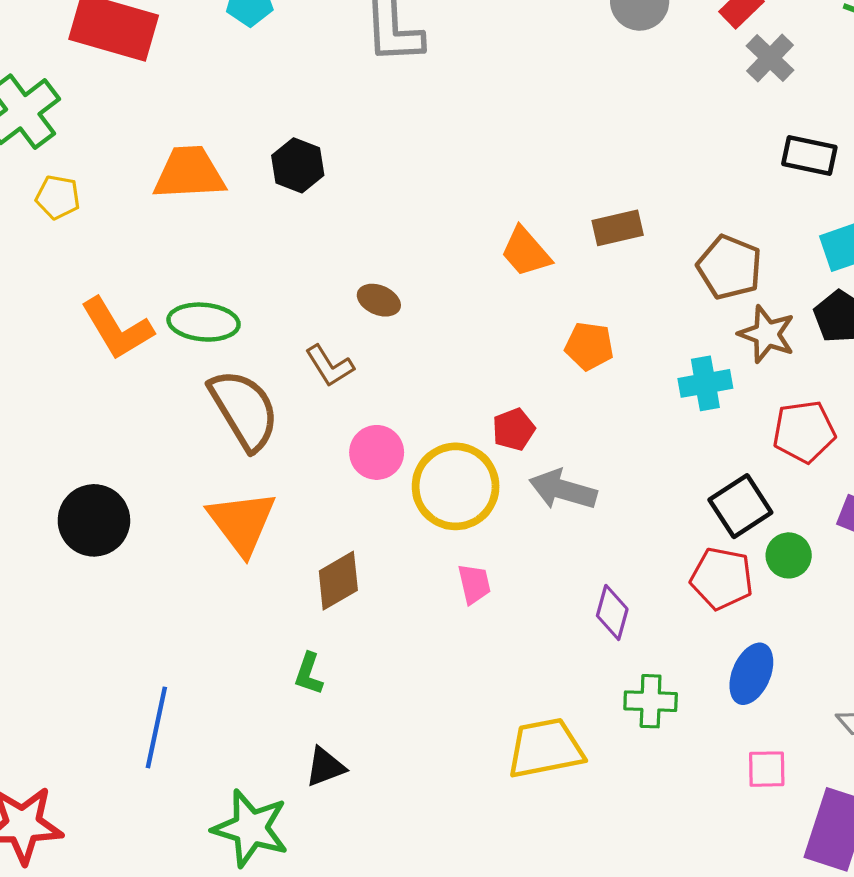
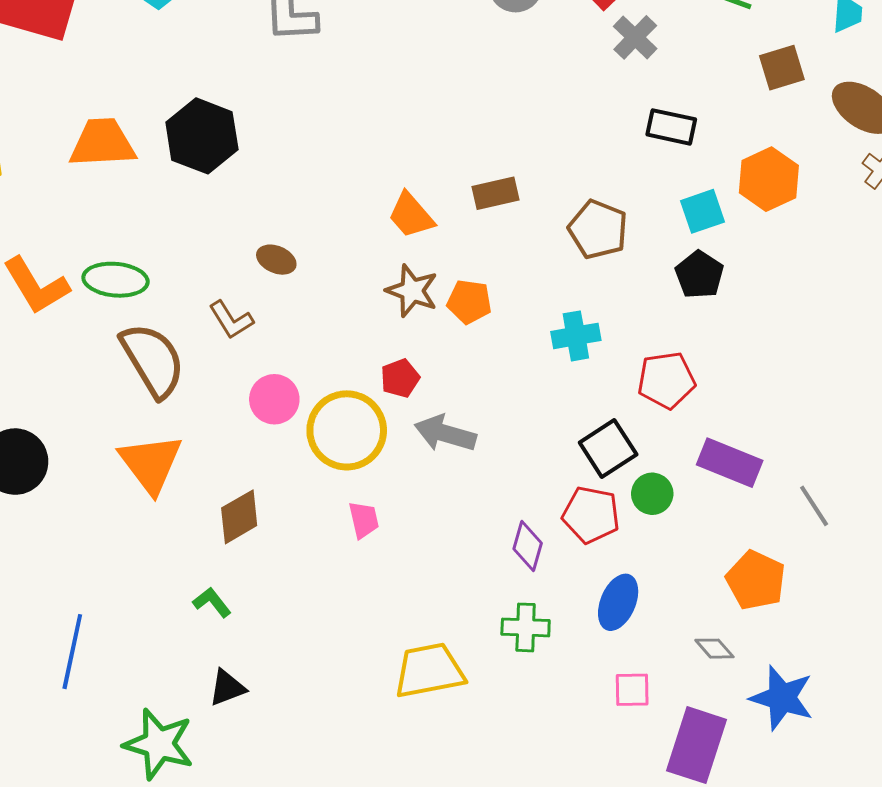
black hexagon: (298, 165) -> (202, 136), size x1.5
brown star: (767, 334) -> (412, 291), moved
purple diamond: (612, 612) -> (528, 546), moved
green L-shape: (309, 674) -> (212, 602), turned 123

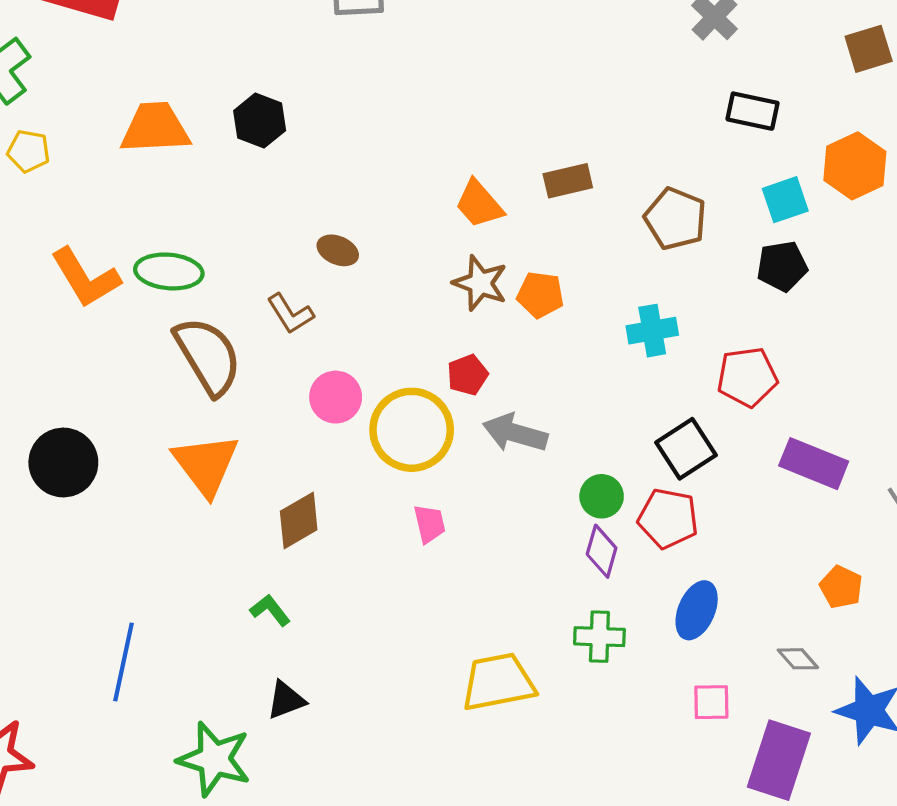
black hexagon: (202, 136) -> (260, 121), size x0.7
black pentagon: (699, 275) -> (782, 266), turned 30
green circle: (652, 494) -> (602, 496), moved
orange pentagon: (756, 580) -> (841, 587), size x0.7

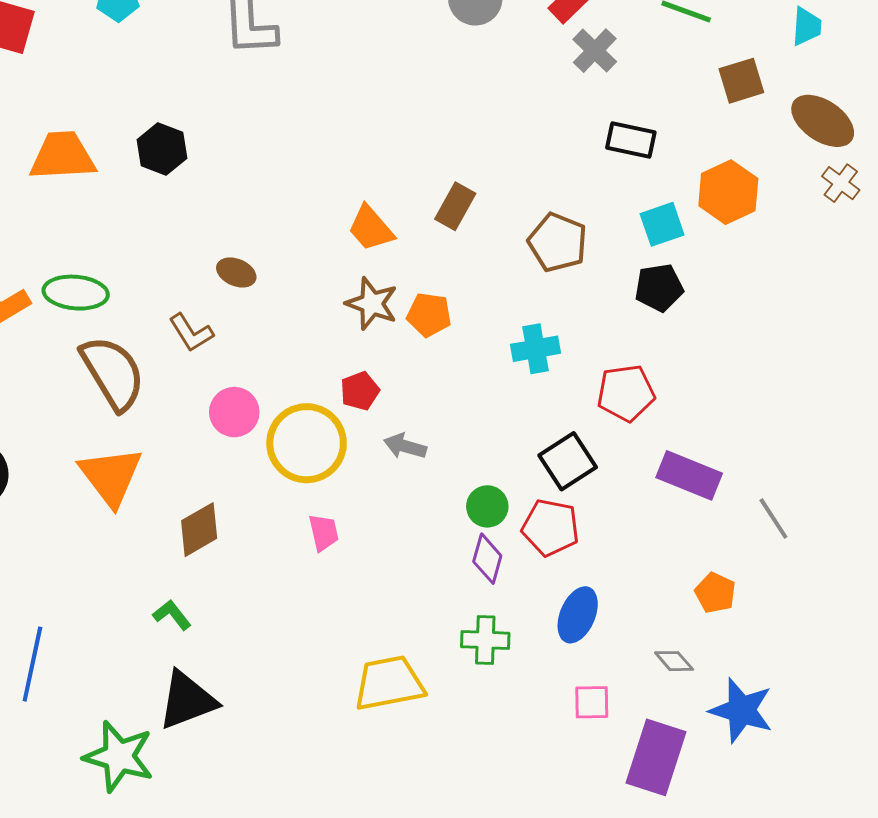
brown rectangle: (568, 181) -> (455, 206), turned -48
gray arrow: (515, 433) -> (405, 446), size x0.7
black triangle: (286, 700) -> (187, 700), size x1.6

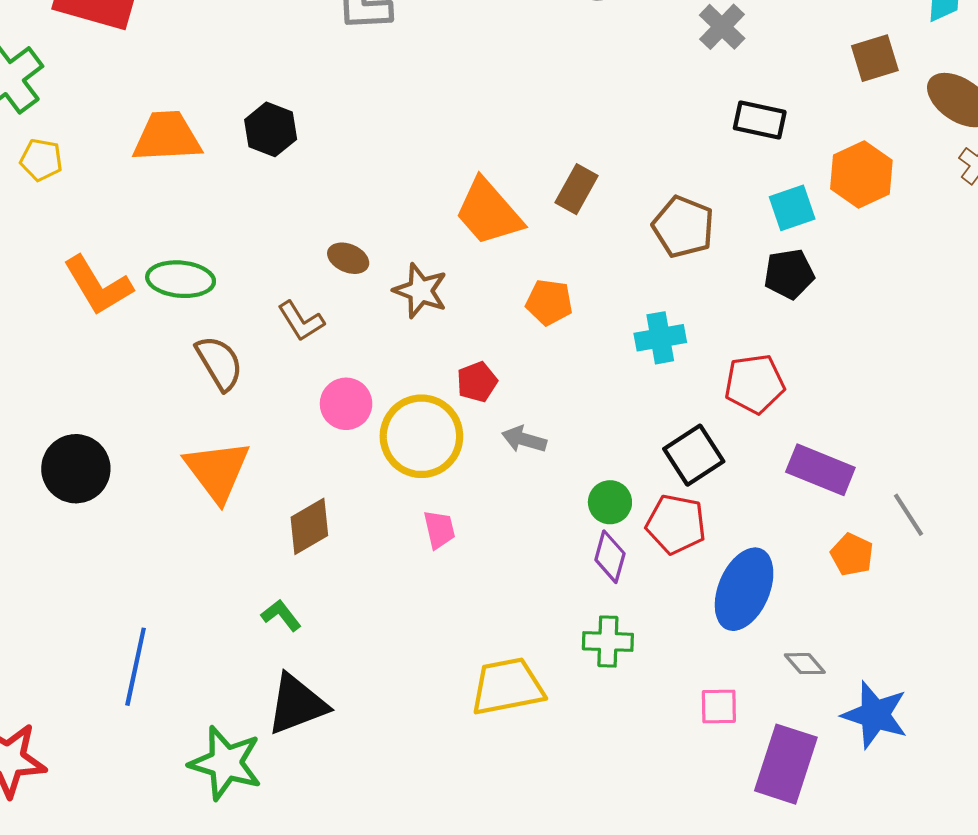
orange trapezoid: (371, 228) -> (488, 212), size x1.4
brown star: (372, 304) -> (420, 291), moved
brown semicircle: (113, 373) -> (219, 363), size x0.7
orange pentagon: (715, 593) -> (852, 555), moved
blue ellipse: (578, 615) -> (744, 589), moved, size x1.4

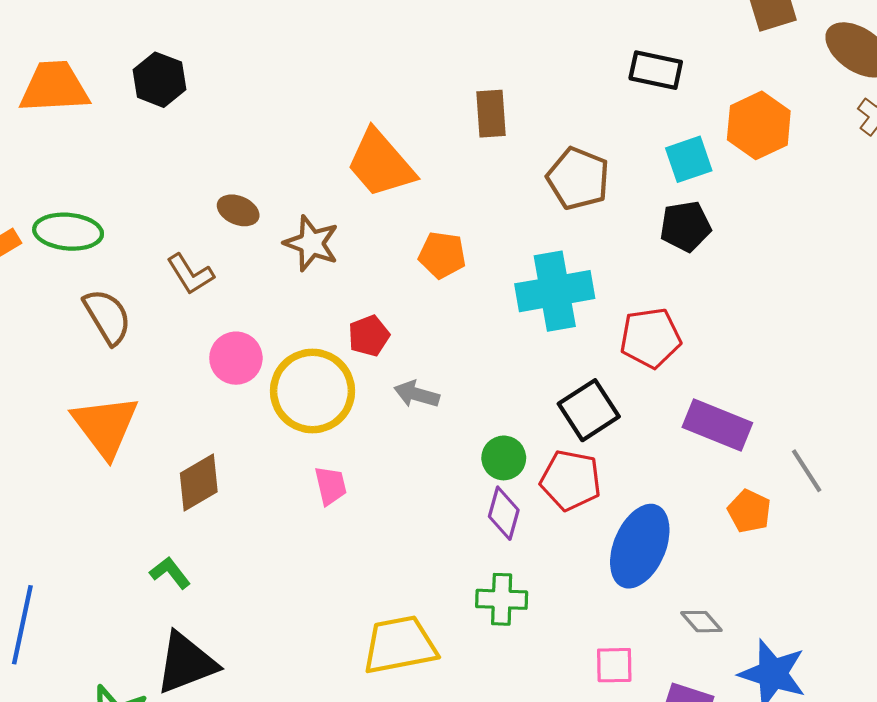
brown rectangle: (576, 189) -> (491, 114), moved, turned -33
cyan cross: (660, 338) -> (555, 291), size x1.5

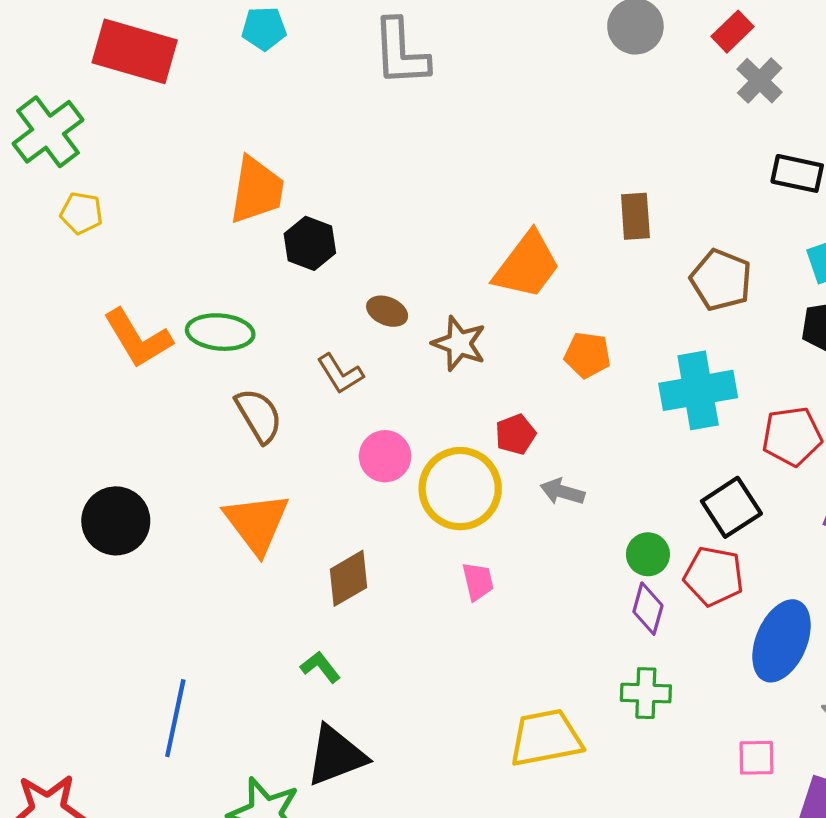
black hexagon: (159, 80) -> (310, 243), moved
orange trapezoid: (54, 87) -> (257, 190), moved, turned 102
orange trapezoid: (380, 164) -> (527, 265), turned -102

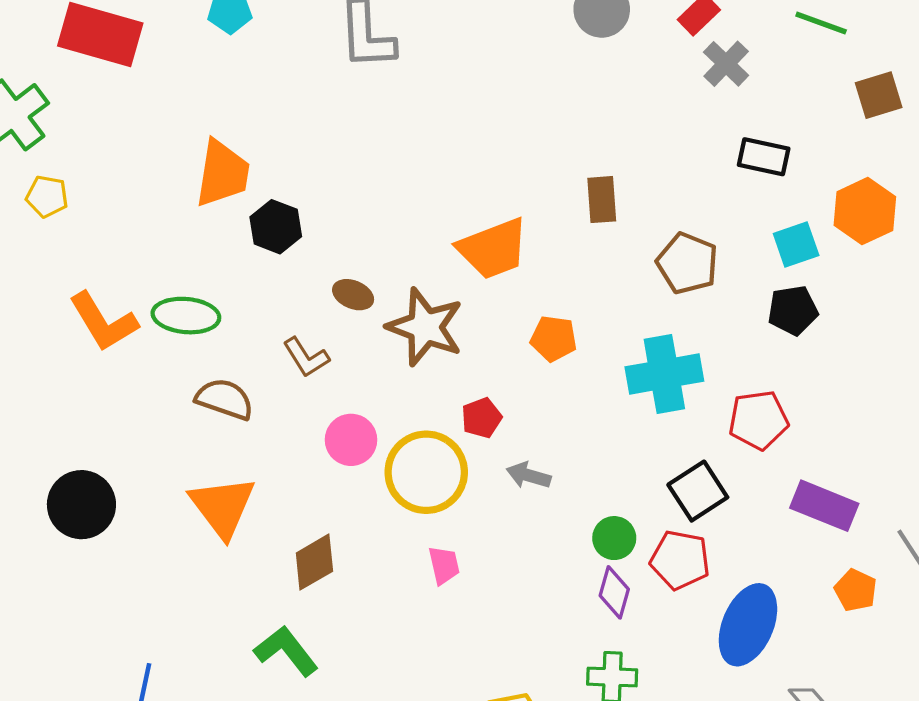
orange trapezoid: (527, 265) -> (493, 249), turned 32
brown star: (459, 344) -> (425, 327), size x1.4
brown semicircle: (259, 416) -> (225, 399), turned -40
green L-shape: (320, 667) -> (286, 651), size x1.6

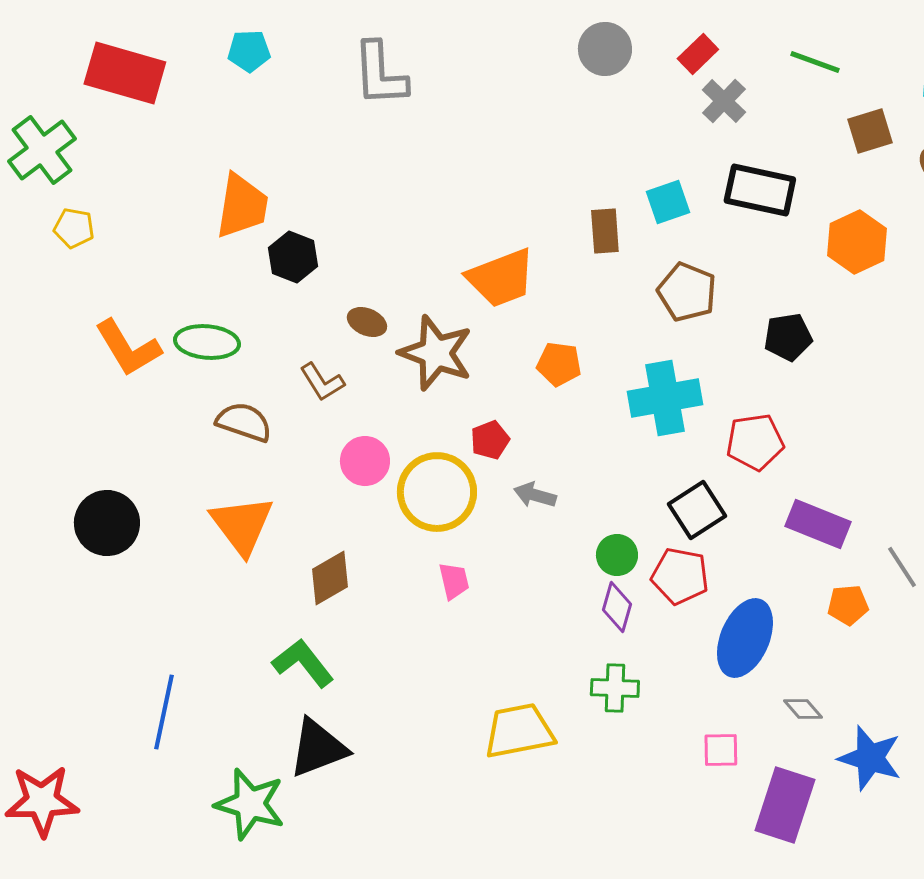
black rectangle: (764, 157) -> (760, 190), size x1.4
cyan square: (796, 244) -> (668, 202), moved
orange pentagon: (856, 590) -> (848, 605), turned -30

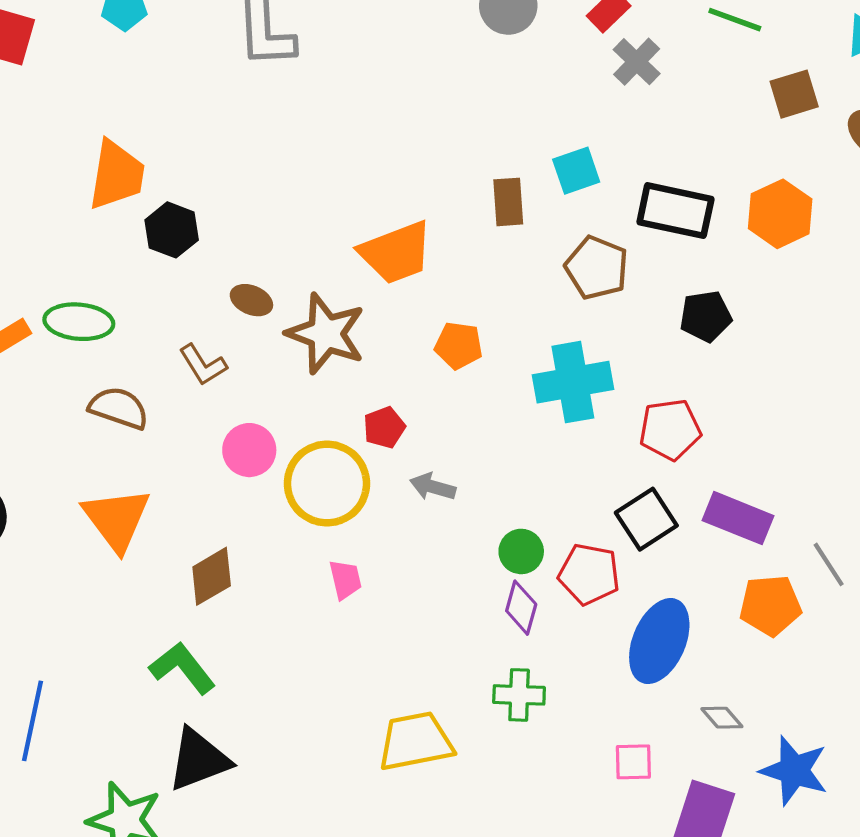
black rectangle: (760, 190) -> (675, 211), moved
black square: (697, 510) -> (646, 519), moved
orange pentagon: (848, 605) -> (770, 605), size x1.4

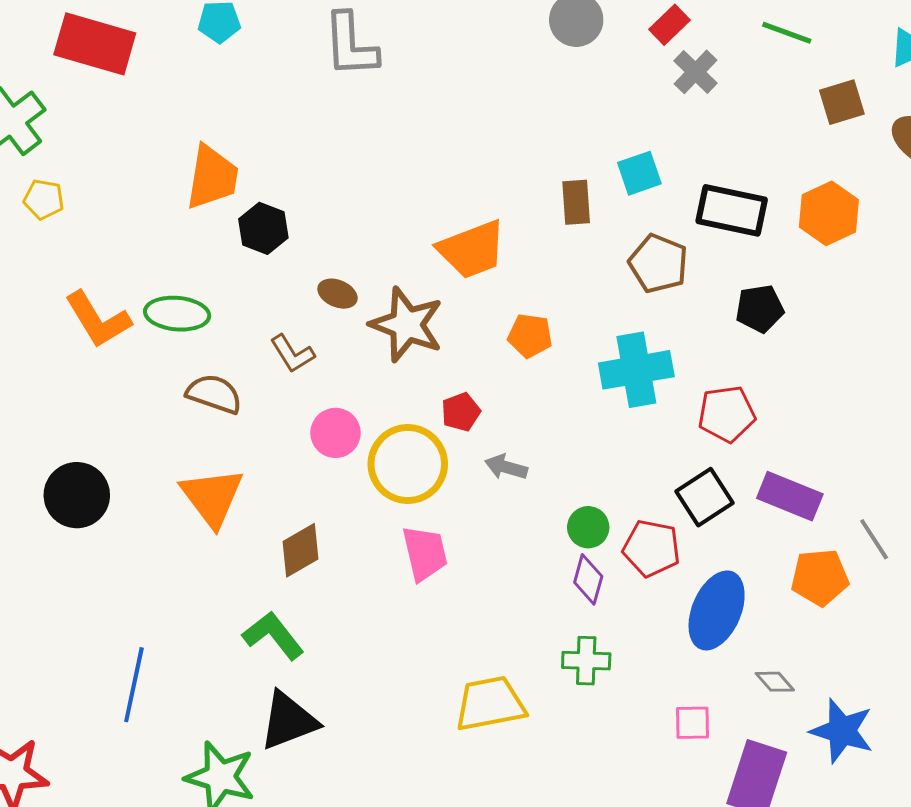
pink trapezoid: (345, 580) -> (425, 553), size x1.5

